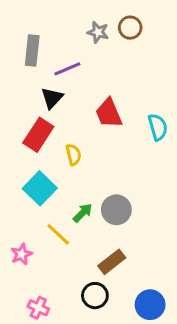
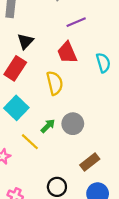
purple line: (67, 69) -> (76, 22), moved
yellow semicircle: (73, 155) -> (55, 83), moved, size x1.5
brown rectangle: (112, 262) -> (90, 162), moved

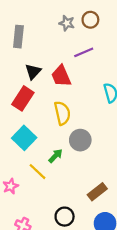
red trapezoid: (67, 53) -> (61, 76), moved
gray circle: (73, 124) -> (80, 140), moved

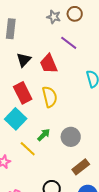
purple line: (84, 52) -> (69, 43), turned 60
red rectangle: (23, 98) -> (23, 93), moved, turned -60
gray circle: (80, 140) -> (71, 137), moved

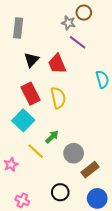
gray star: (54, 17) -> (68, 23), moved
gray circle: (71, 137) -> (74, 153), moved

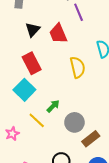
purple line: (78, 42) -> (79, 12), turned 30
yellow semicircle: (58, 98) -> (78, 67), moved

